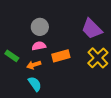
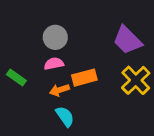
orange arrow: (34, 65) -> (59, 90), moved
cyan semicircle: (35, 84) -> (65, 116), moved

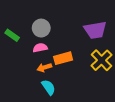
purple trapezoid: (127, 40) -> (95, 30), turned -55
green rectangle: (16, 78) -> (12, 35), moved

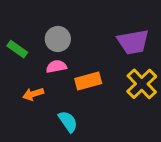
orange arrow: (44, 68) -> (33, 94), moved

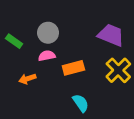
purple trapezoid: (133, 42) -> (111, 35), turned -148
cyan semicircle: (68, 122) -> (81, 103), moved

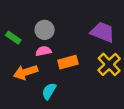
orange arrow: (27, 79) -> (26, 72), size x1.5
cyan semicircle: (81, 103) -> (49, 91), moved, turned -114

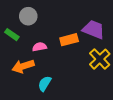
gray circle: (45, 30) -> (28, 16), moved
orange rectangle: (68, 62) -> (69, 40), moved

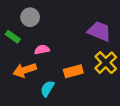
orange rectangle: (69, 40) -> (73, 71), moved

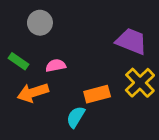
green rectangle: (13, 37) -> (19, 61), moved
cyan semicircle: (47, 89) -> (76, 117), moved

